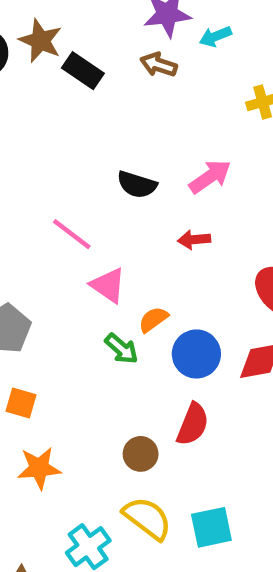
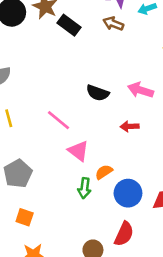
pink arrow: (210, 177) -> (140, 90), turned -130
green arrow: (121, 349) -> (84, 188), turned 54

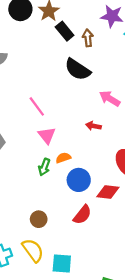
brown arrow: (113, 24) -> (88, 38), moved, turned 49
black semicircle: (98, 93) -> (78, 69), moved, size x1.4
red semicircle: (124, 234) -> (82, 215), moved

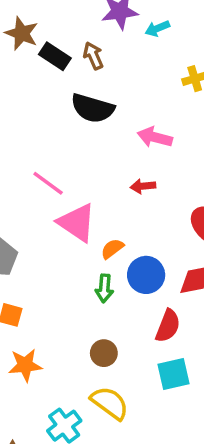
pink triangle: (47, 135) -> (77, 223), size x1.4
green arrow: (44, 167) -> (104, 288), moved
cyan square: (62, 263) -> (173, 374), moved

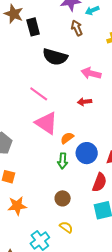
black rectangle: (55, 56) -> (33, 27), turned 42
brown arrow: (93, 56) -> (77, 28), moved
pink line: (48, 183) -> (39, 94), moved
yellow semicircle: (110, 403) -> (66, 227), size x0.6

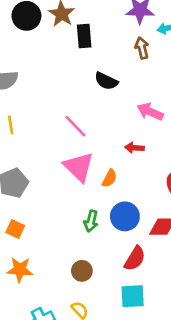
black semicircle: (55, 57) -> (106, 81), size x0.7
orange semicircle: (67, 138) -> (109, 178), moved, turned 144

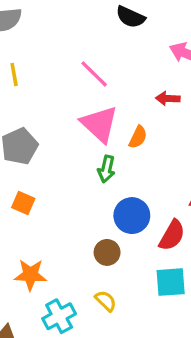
blue circle: (125, 216) -> (132, 216), moved
green arrow: (91, 221) -> (106, 169), moved
orange star: (20, 270) -> (30, 275), moved

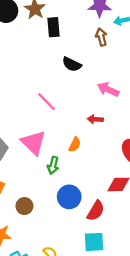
pink triangle: (99, 124) -> (33, 143), moved
brown circle: (107, 252) -> (24, 206), moved

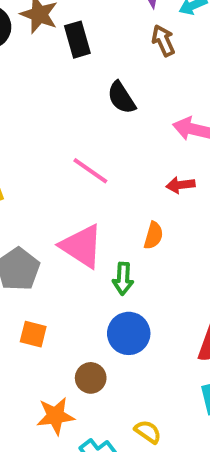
black semicircle: (72, 64) -> (121, 98), turned 42
blue circle: (69, 197) -> (129, 333), moved
brown circle: (24, 206) -> (91, 378), moved

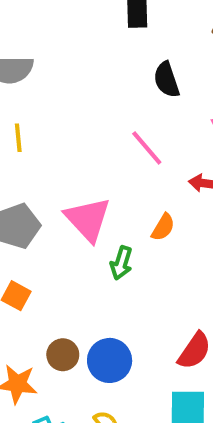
pink line: (90, 171) -> (147, 148), moved
blue circle: (129, 333) -> (110, 360), moved

